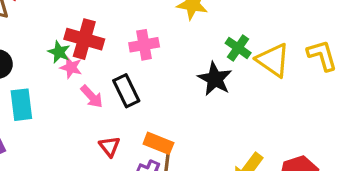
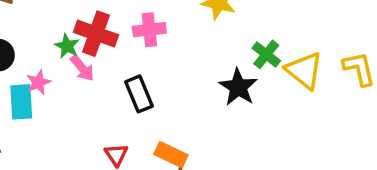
pink cross: (144, 45) -> (149, 30), moved
pink star: (71, 67) -> (38, 82), moved, turned 30
pink arrow: (92, 96) -> (82, 68), moved

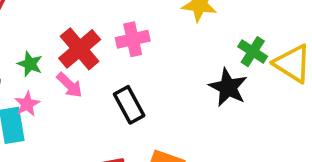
red cross: (96, 34) -> (80, 49), turned 36
green star: (67, 46) -> (30, 64), moved

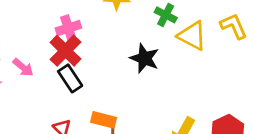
red cross: (80, 49) -> (65, 51), moved
green cross: (253, 52) -> (166, 15), moved

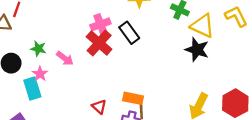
black star: (145, 58) -> (197, 50), moved
black rectangle: (70, 78) -> (129, 33), moved

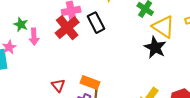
green star: (38, 49) -> (21, 24), moved
pink arrow: (65, 58) -> (34, 37), turned 42

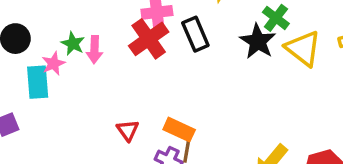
green star: (21, 24) -> (73, 44), moved
black star: (155, 47) -> (258, 41), moved

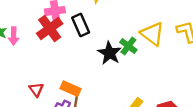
green cross: (276, 18) -> (128, 46), moved
black star: (258, 41) -> (109, 53), moved

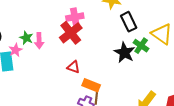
black rectangle: (81, 25) -> (129, 22), moved
red triangle: (36, 90) -> (73, 67), moved, turned -32

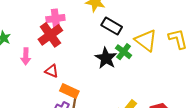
black rectangle: (129, 22) -> (112, 26), turned -36
pink arrow: (39, 41) -> (26, 56), moved

